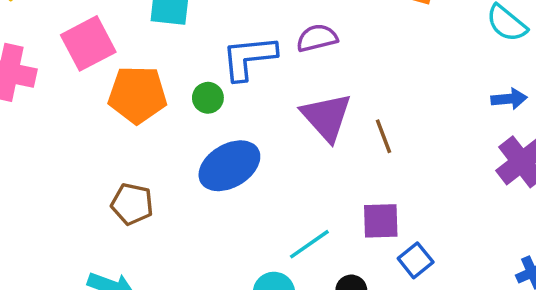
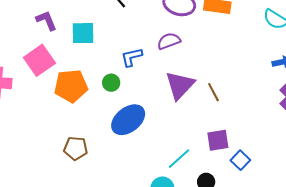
blue L-shape: (249, 58) -> (132, 57), size x0.7
purple triangle: (326, 117) -> (180, 85), turned 32

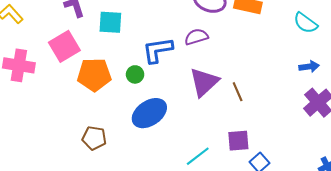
blue L-shape: (132, 57) -> (158, 50), size x1.4

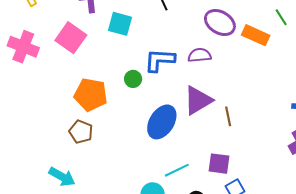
pink square: (64, 46) -> (71, 38), turned -36
orange pentagon: (94, 75) -> (91, 95), moved
blue ellipse: (149, 113) -> (162, 122), moved, turned -36

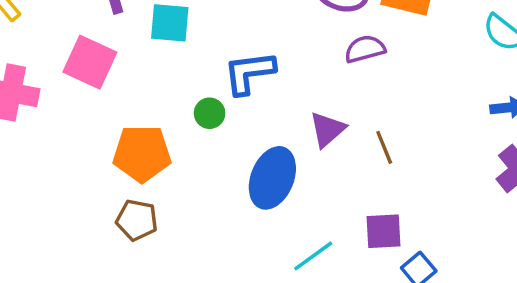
purple semicircle: (200, 55) -> (365, 49), moved
purple triangle: (198, 100) -> (327, 130), size x0.7

